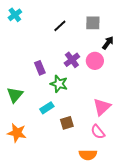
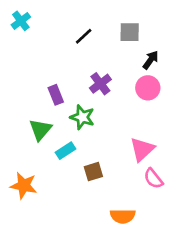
pink circle: (95, 61) -> (148, 88), moved
green triangle: (15, 95) -> (40, 130), moved
pink semicircle: (98, 132) -> (153, 179), moved

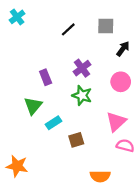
pink circle: (148, 88) -> (121, 82), moved
green star: (82, 117) -> (82, 95), moved
pink semicircle: (153, 179) -> (125, 146), turned 144
orange star: (24, 185) -> (17, 166), moved

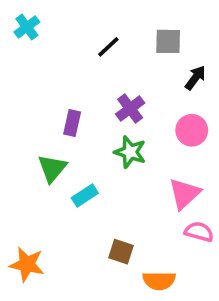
purple rectangle: (46, 77) -> (72, 123), turned 35
brown square: (76, 140) -> (121, 252), moved, turned 35

